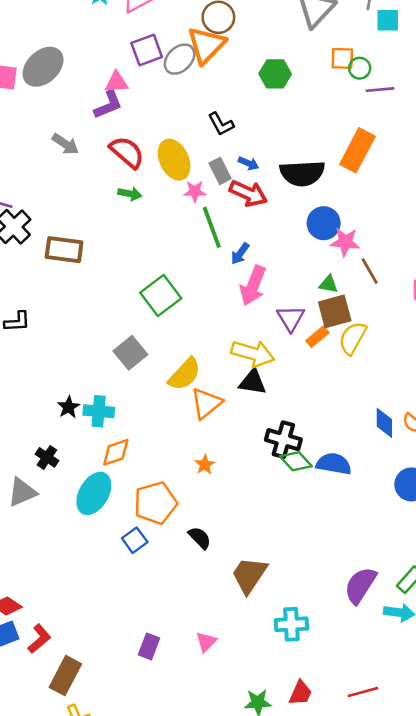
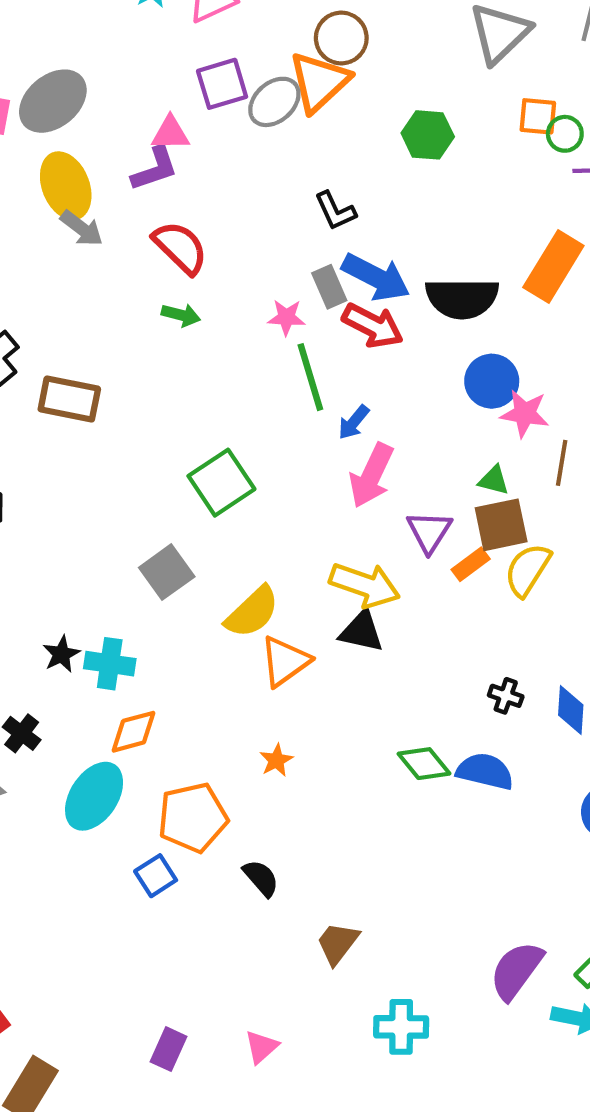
yellow ellipse: (174, 160) -> (66, 186), moved
blue arrow: (248, 163) -> (376, 277), size x2.0
brown line: (370, 271) -> (562, 463), turned 36
black cross: (283, 440) -> (506, 696), moved, size x0.6
brown trapezoid: (249, 575) -> (338, 943), size x0.7

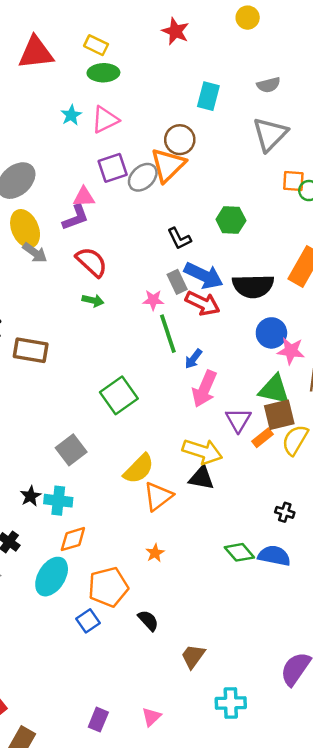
green hexagon: (428, 135) -> (231, 220), moved
green triangle: (494, 480) -> (274, 390), size x1.8
gray square: (167, 572) -> (71, 450), moved

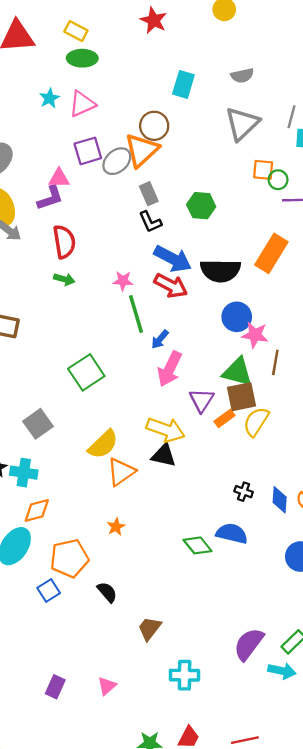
red semicircle: (92, 262) -> (64, 242), turned 36
gray rectangle: (177, 282) -> (149, 194), moved
green diamond: (239, 552) -> (198, 545), moved

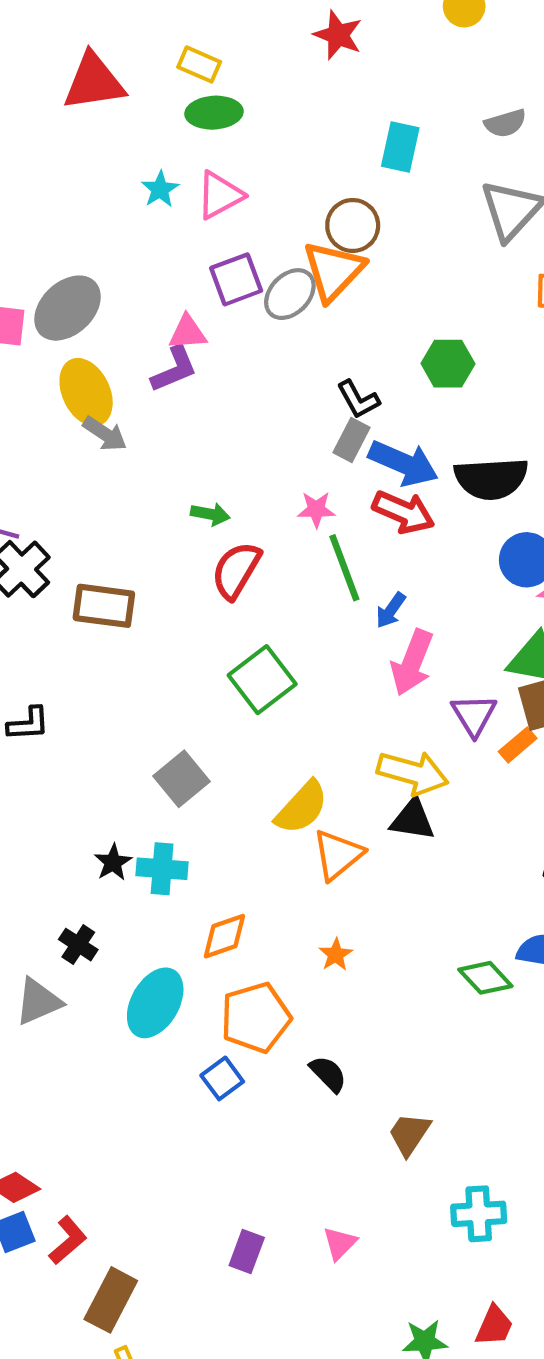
gray rectangle: (149, 194) -> (351, 440), moved, turned 55
red semicircle: (64, 242) -> (236, 570), moved, turned -136
orange diamond: (37, 510) -> (224, 936), moved

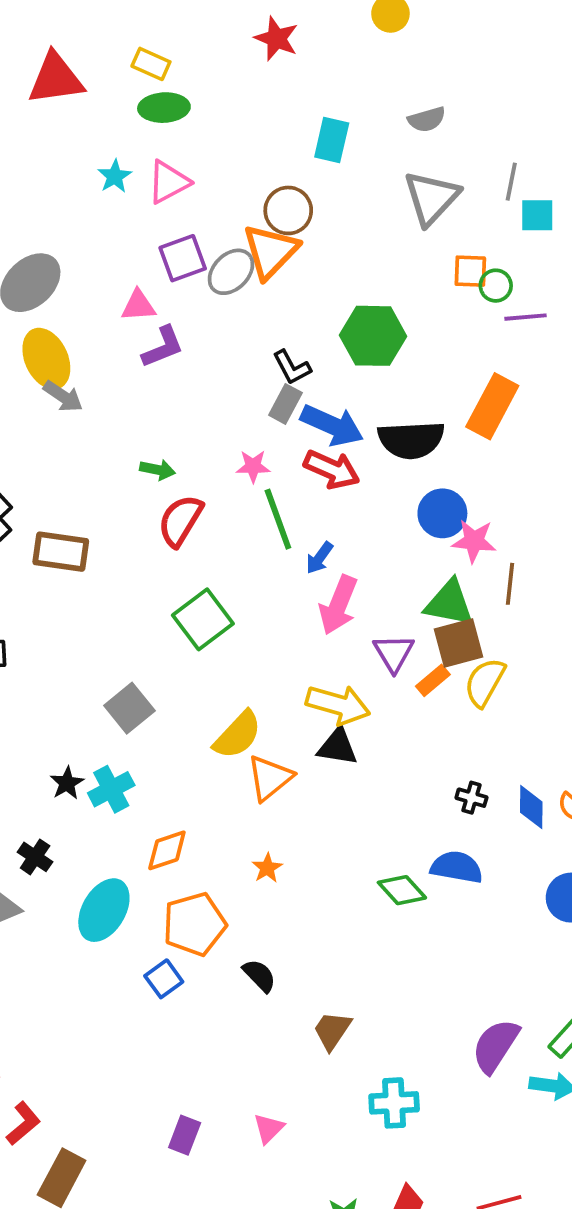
green hexagon: (448, 364) -> (373, 336), size x1.4
purple L-shape: (174, 369) -> (163, 347), moved
cyan cross: (162, 869) -> (111, 789), turned -33

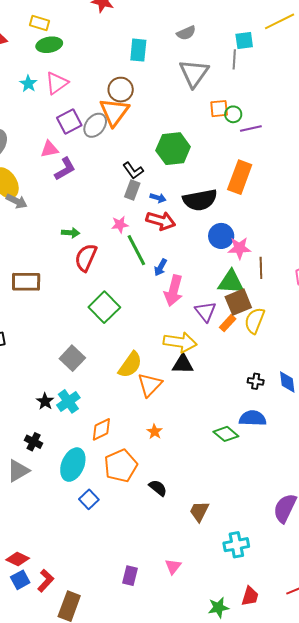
cyan square: (537, 215) -> (244, 40), moved
blue arrow: (332, 425) -> (158, 198), size x0.5
blue square: (164, 979) -> (89, 499), moved

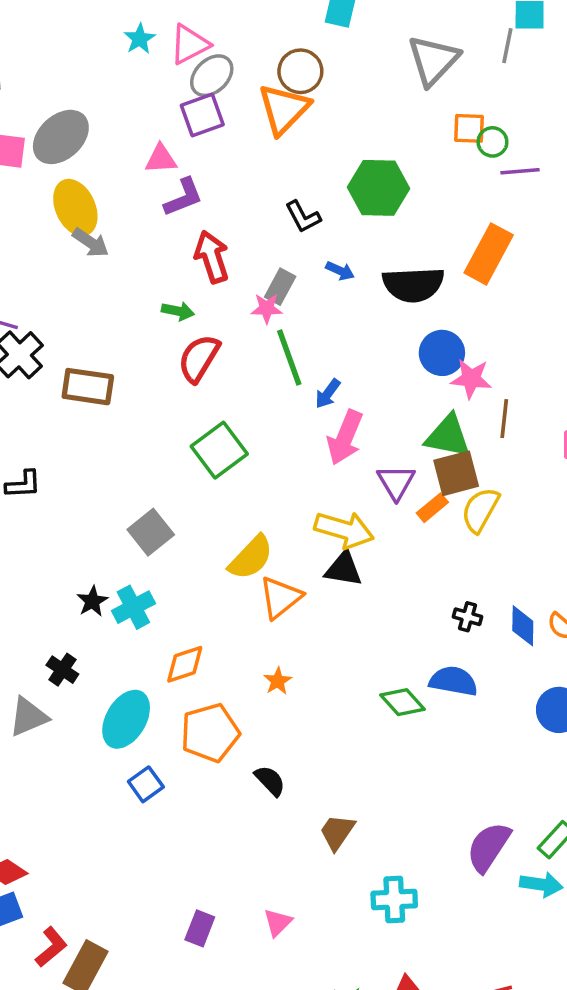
gray ellipse: (95, 125) -> (212, 76), moved
gray rectangle: (132, 190) -> (280, 287), moved
red arrow: (161, 221) -> (212, 257), moved, turned -132
red L-shape: (46, 581) -> (51, 947), moved

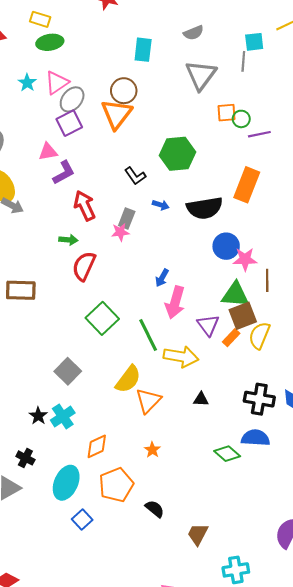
green line: (289, 357) -> (148, 335), moved
black triangle: (344, 569) -> (201, 399), moved, size x0.7
black cross: (468, 617) -> (259, 399), size x1.8

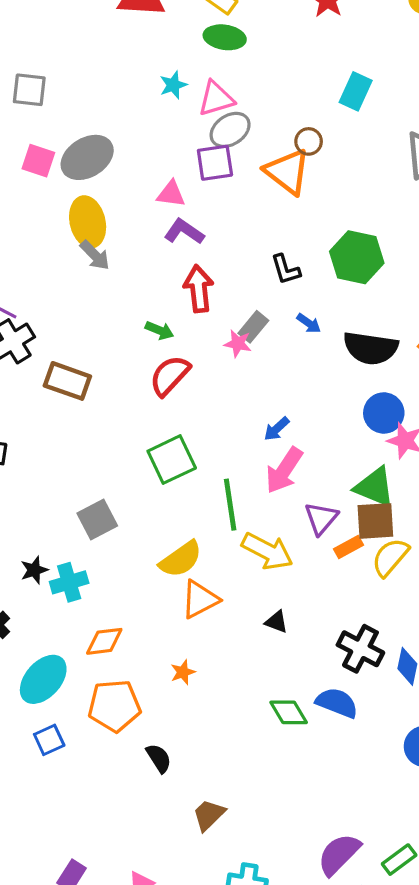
brown circle: (124, 91) -> (309, 141), size x0.7
orange triangle: (117, 114) -> (287, 172), turned -48
purple L-shape: (64, 173) -> (184, 232), turned -135

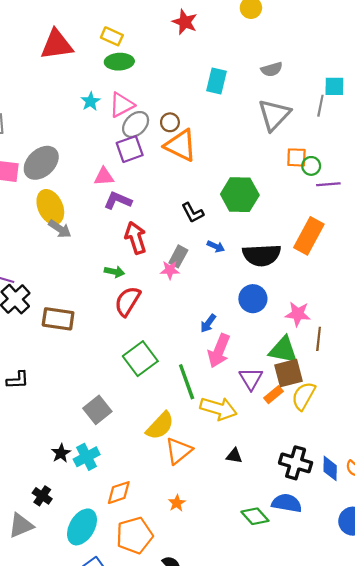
brown circle: (309, 141) -> (170, 122), moved
blue circle: (384, 413) -> (253, 299), moved

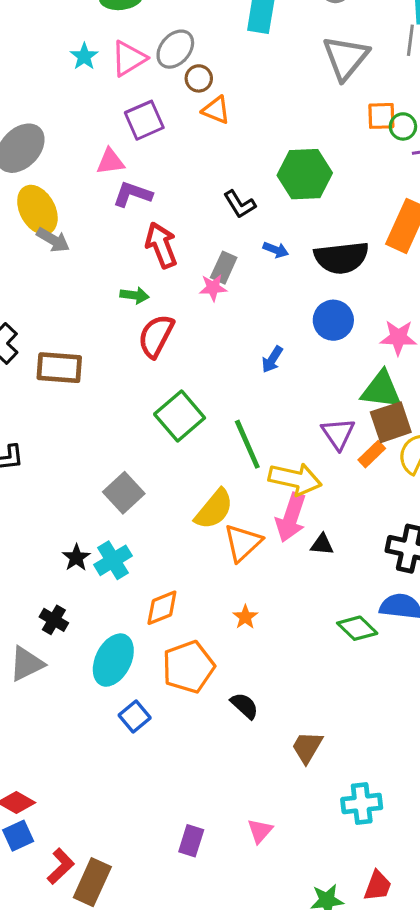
gray ellipse: (136, 124) -> (175, 49), moved
orange triangle: (181, 145) -> (216, 110), size x0.6
pink arrow: (219, 351) -> (291, 517), moved

